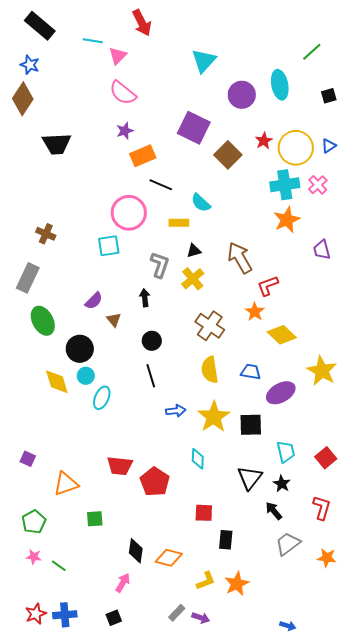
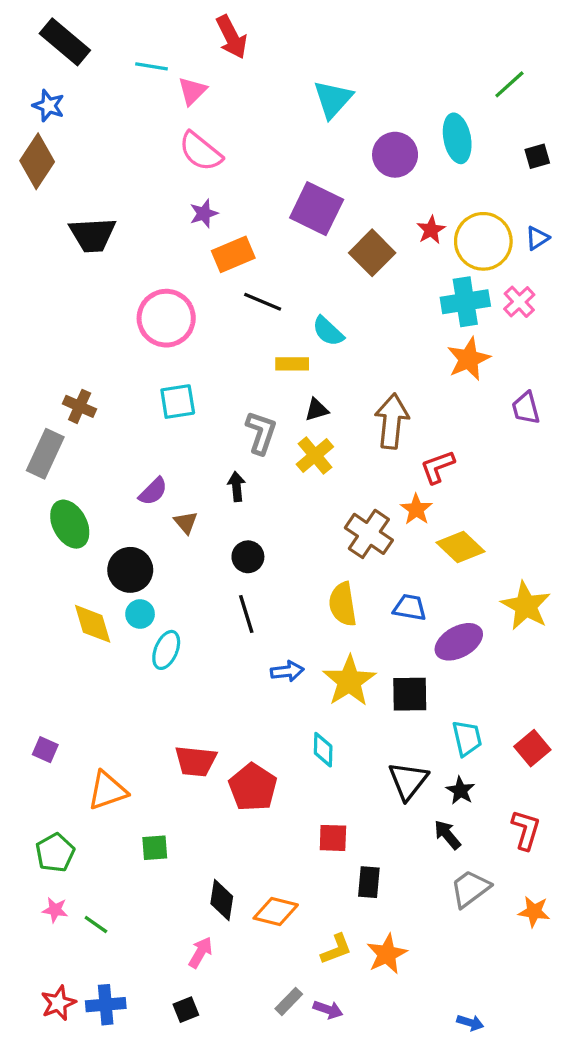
pink circle: (129, 213) -> (166, 318), moved
brown cross: (46, 234) -> (80, 406), moved
brown arrow: (240, 258) -> (392, 421), turned 36
brown cross: (210, 326) -> (369, 534), moved

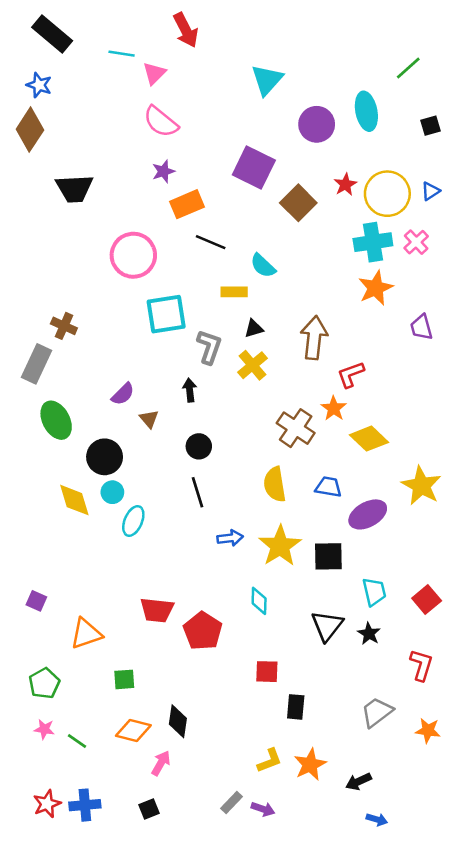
cyan square: (178, 402) -> (166, 314), moved, size x1.4
black arrow: (447, 835) -> (359, 782), moved, turned -75
orange diamond: (276, 912) -> (133, 730), moved

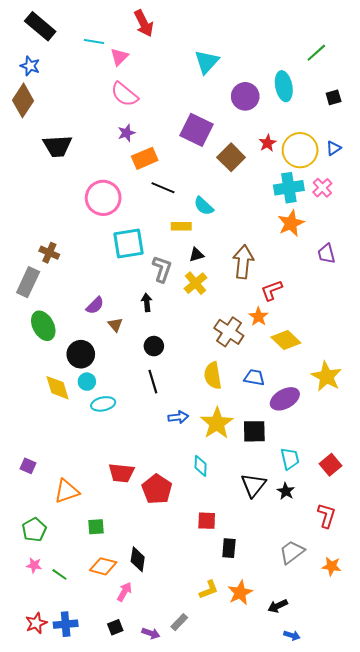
cyan ellipse: (133, 521) -> (103, 404), turned 55
purple arrow: (263, 809) -> (151, 633), moved

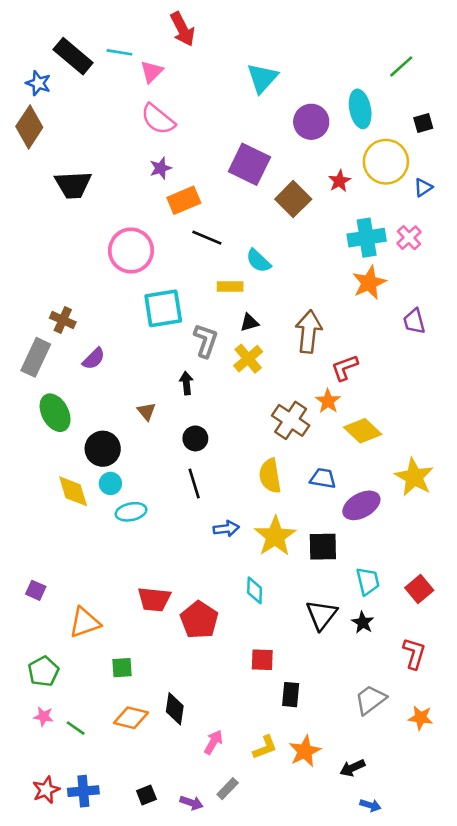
black rectangle: (40, 26) -> (73, 56), moved
yellow circle: (300, 150) -> (386, 162), moved
purple semicircle: (95, 305) -> (94, 359), moved
pink arrow: (124, 592) -> (213, 742), moved

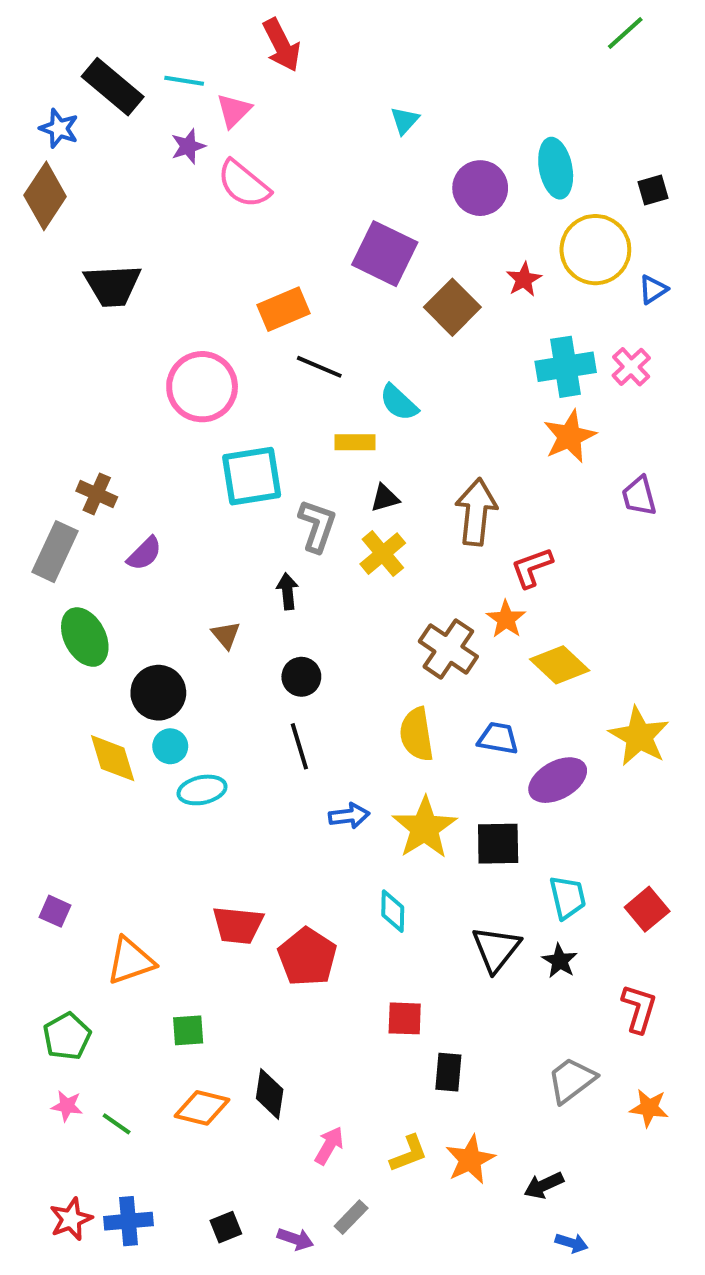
green line: (401, 66) -> (625, 33), moved
cyan triangle: (262, 78) -> (405, 120), size x0.6
purple star: (161, 168) -> (188, 146), moved

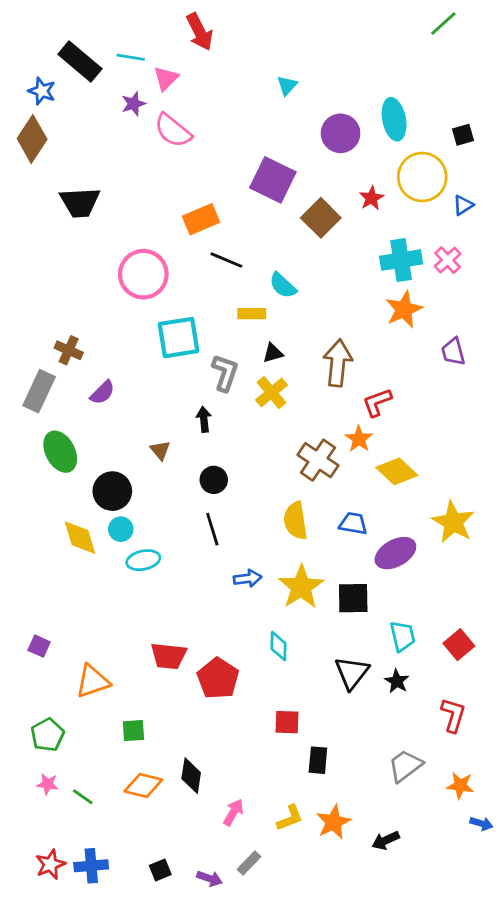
blue arrow: (572, 1243) -> (481, 824), moved

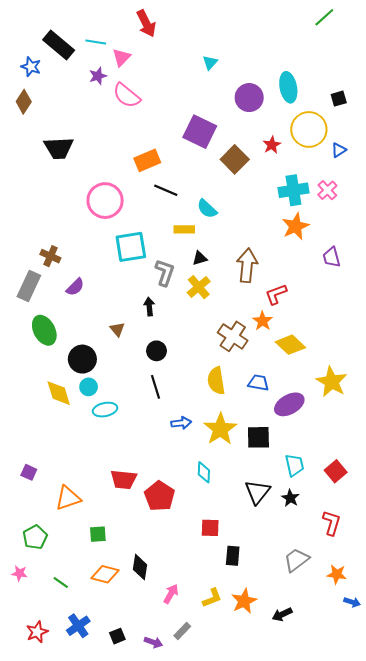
brown diamond: (32, 139) -> (24, 102), size x0.7
pink star: (48, 784) -> (20, 573), moved
blue cross: (91, 866) -> (78, 626), moved, turned -30

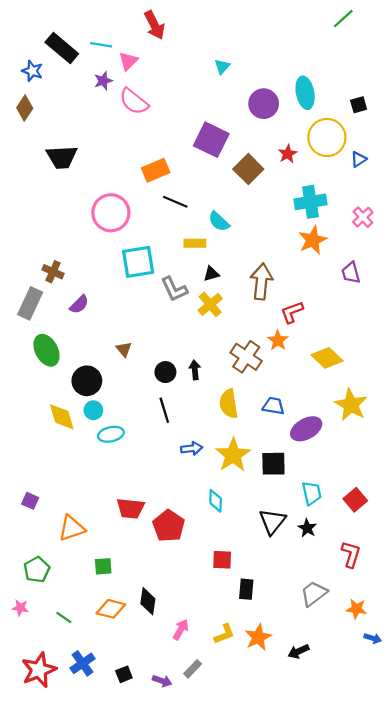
pink cross: (327, 190) -> (363, 217), moved
gray L-shape: (165, 273) -> (174, 289), turned 136
black arrow: (149, 307) -> (195, 370), moved
yellow diamond: (290, 345) -> (327, 358), moved
red star: (37, 632) -> (39, 670), size x1.5

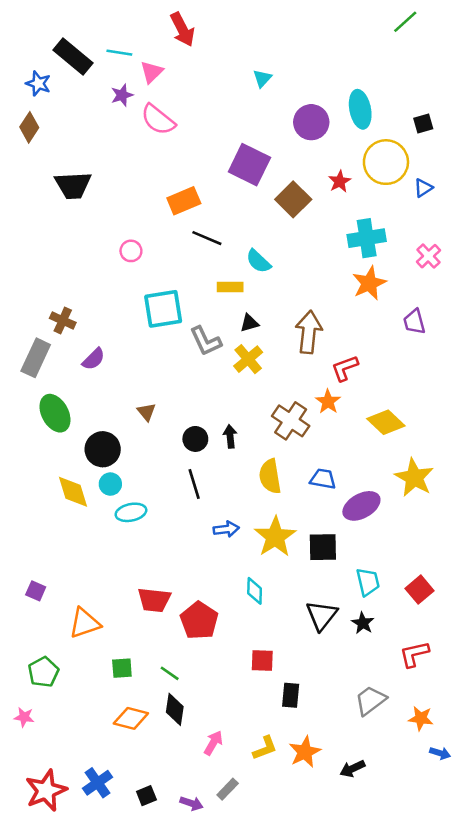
pink circle: (111, 213) -> (131, 251), size x0.5
red L-shape: (351, 554) -> (414, 654), turned -120
green line: (64, 618) -> (170, 673), moved

